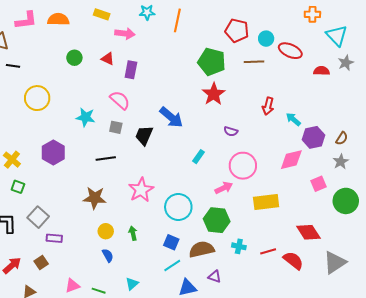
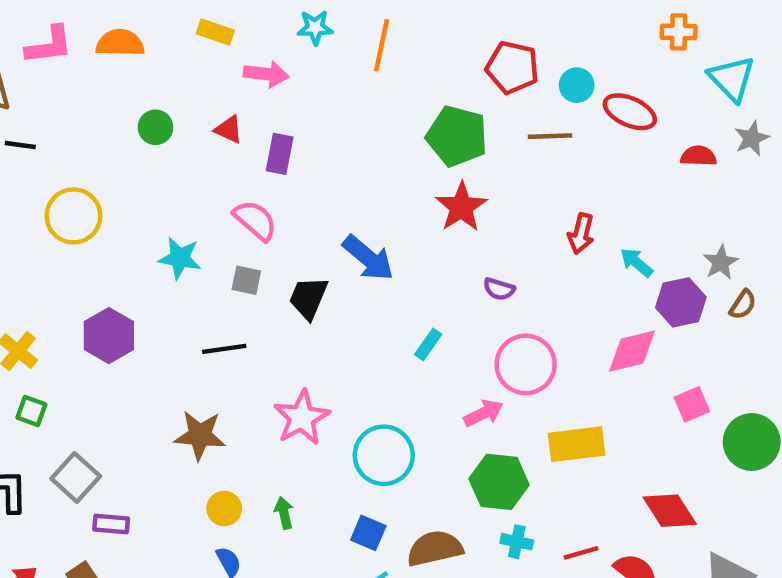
gray star: (341, 162) -> (721, 262), moved
green hexagon: (217, 220) -> (499, 482), moved

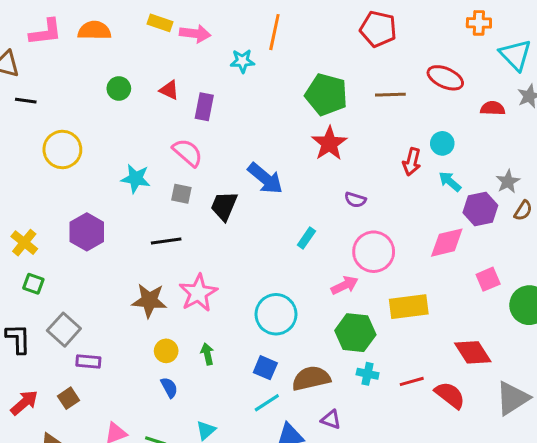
cyan star: (315, 27) -> (242, 61), moved
red pentagon: (512, 67) -> (378, 29), moved
pink arrow: (266, 74) -> (195, 34), moved
cyan circle: (577, 85) -> (442, 143), moved
pink star: (302, 418) -> (198, 293), moved

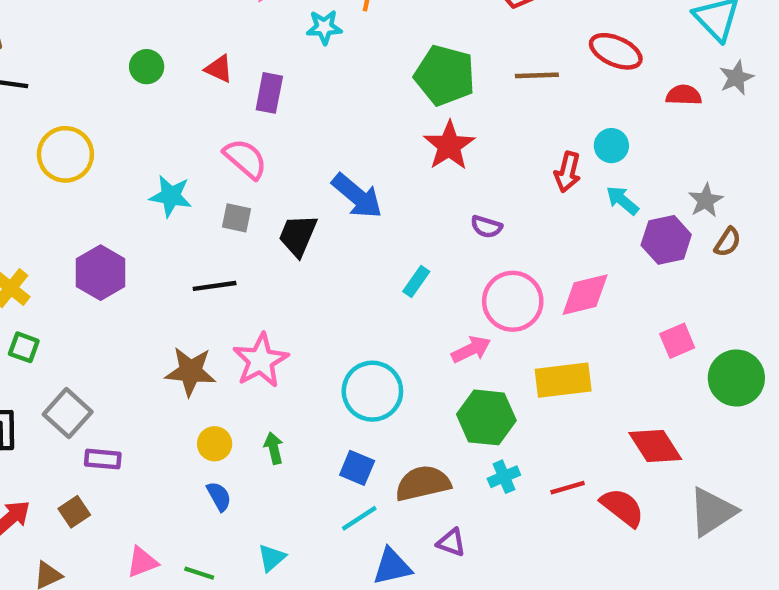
pink diamond: (447, 243) -> (585, 295), moved
cyan cross: (368, 374) -> (504, 477), turned -35

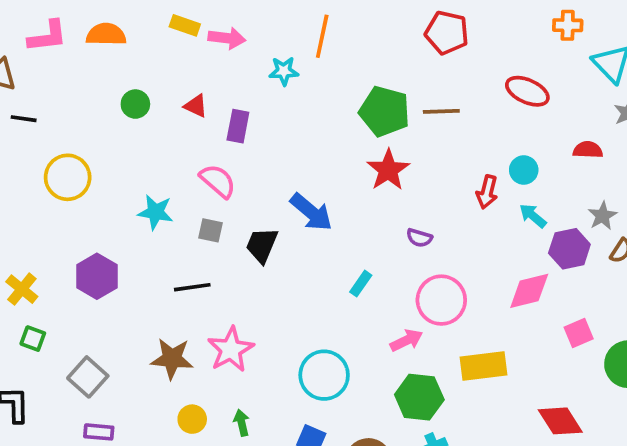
brown line: (537, 75) -> (441, 111), moved
red semicircle: (684, 95) -> (588, 150), moved
pink diamond: (585, 295) -> (529, 291), moved
gray square: (68, 413) -> (88, 377), moved

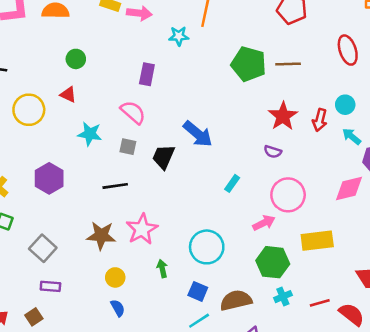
red ellipse: (527, 91) -> (348, 50), turned 48
red triangle: (196, 106) -> (68, 95), moved
red star: (388, 170) -> (283, 116), moved
green arrow: (242, 423) -> (162, 269), moved

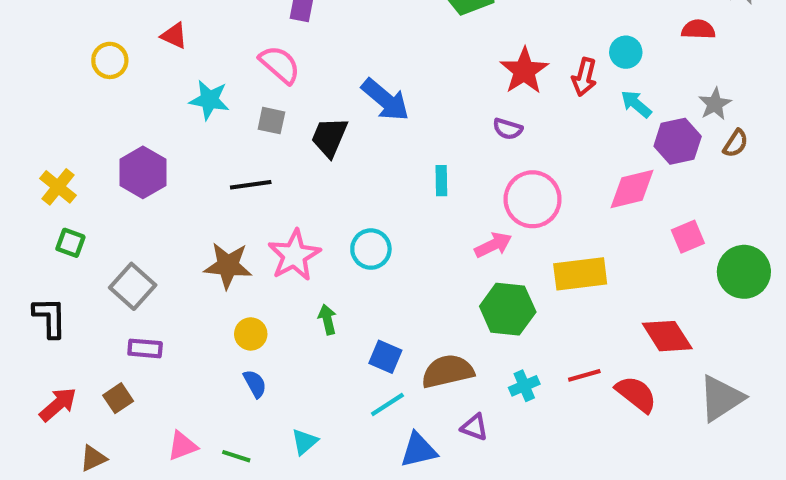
yellow circle: (29, 110) -> (110, 60), size x0.7
cyan rectangle: (232, 183) -> (441, 181), turned -36
cyan circle: (207, 247) -> (371, 249), moved, size x0.7
cyan cross: (283, 297) -> (524, 386), moved

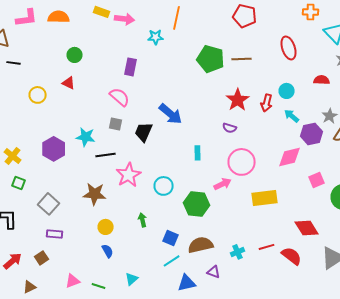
cyan star: (209, 100) -> (86, 137), moved
pink star: (294, 255) -> (129, 175), moved
green hexagon: (508, 309) -> (197, 204), moved

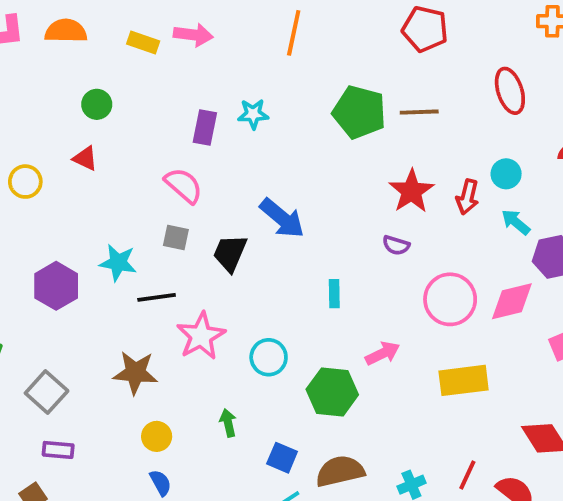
yellow rectangle: (102, 12) -> (143, 43), moved
cyan star: (156, 37) -> (253, 114), moved
pink circle: (242, 162) -> (450, 299), moved
red line: (267, 247) -> (467, 475), turned -49

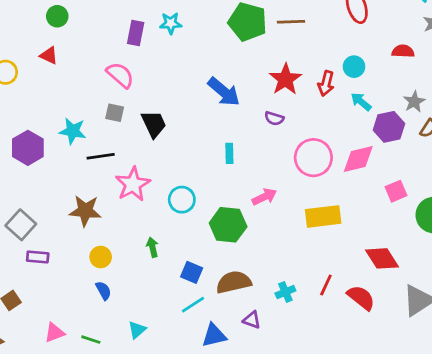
blue arrow: (282, 218) -> (224, 92), moved
black trapezoid: (230, 253) -> (154, 124), turned 132
purple rectangle: (58, 450) -> (38, 257), moved

